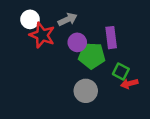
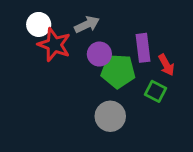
red arrow: (129, 84) -> (166, 65), moved, turned -105

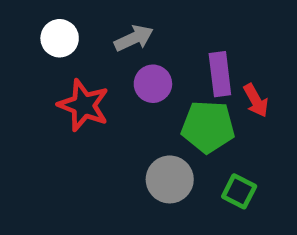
red star: (54, 45) -> (84, 105), moved
green pentagon: (118, 71) -> (208, 127), moved
green square: (155, 91) -> (239, 191), moved

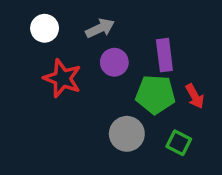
red arrow: (256, 100) -> (195, 96), moved

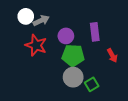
gray arrow: (100, 28) -> (41, 21), moved
green pentagon: (155, 94) -> (73, 56), moved
green square: (179, 143) -> (92, 84), moved, turned 32

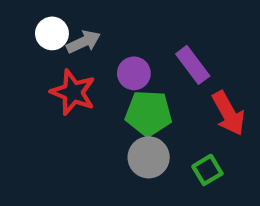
purple rectangle: (95, 32) -> (193, 65), turned -30
red arrow: (112, 56) -> (228, 113), size x1.5
green square: (92, 84) -> (207, 170), moved

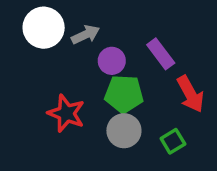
white circle: (52, 33) -> (44, 28), size x1.5
gray arrow: (83, 42) -> (86, 35), moved
red star: (73, 92) -> (66, 113), moved

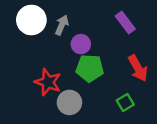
gray arrow: (86, 35) -> (62, 25), turned -42
purple rectangle: (161, 54) -> (125, 23), moved
gray circle: (124, 131) -> (69, 102), moved

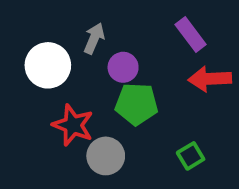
white circle: (31, 20) -> (48, 65), moved
red arrow: (138, 68) -> (210, 79), moved, turned 116

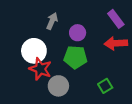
purple rectangle: (191, 34) -> (116, 19), moved
white circle: (48, 65) -> (34, 51), moved
purple circle: (123, 67) -> (78, 33), moved

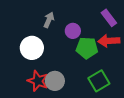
green pentagon: (75, 57) -> (87, 48), moved
red star: (40, 69) -> (38, 81), moved
green square: (105, 86) -> (99, 81), size x1.5

